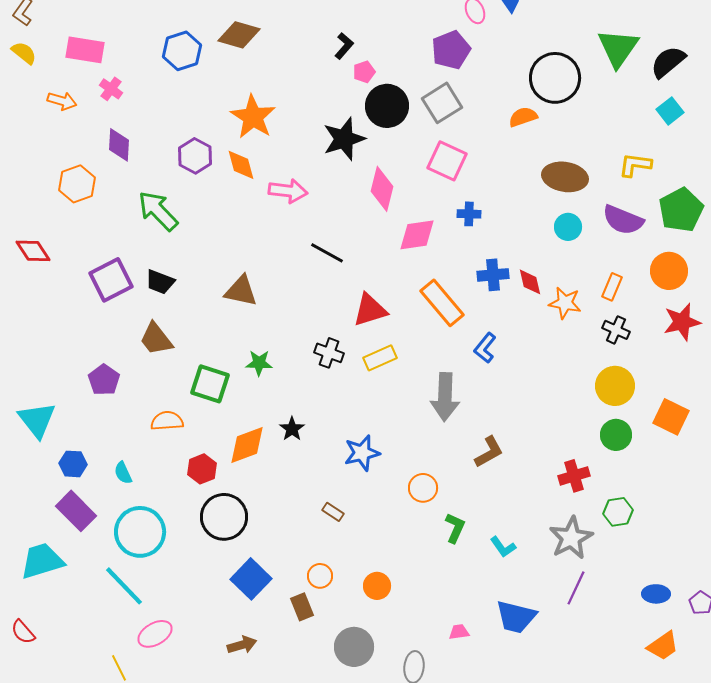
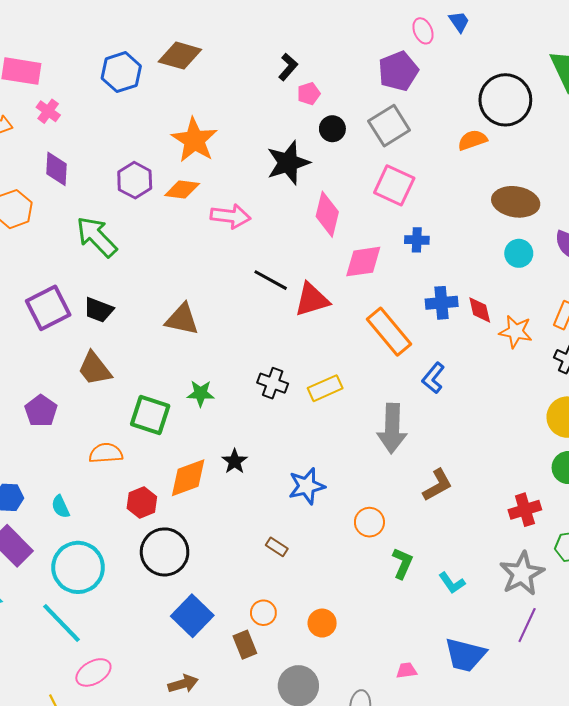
black circle: (387, 106) -> (332, 129), size x0.6
orange diamond: (241, 165) -> (182, 189), turned -68
red triangle: (370, 310) -> (312, 300), moved

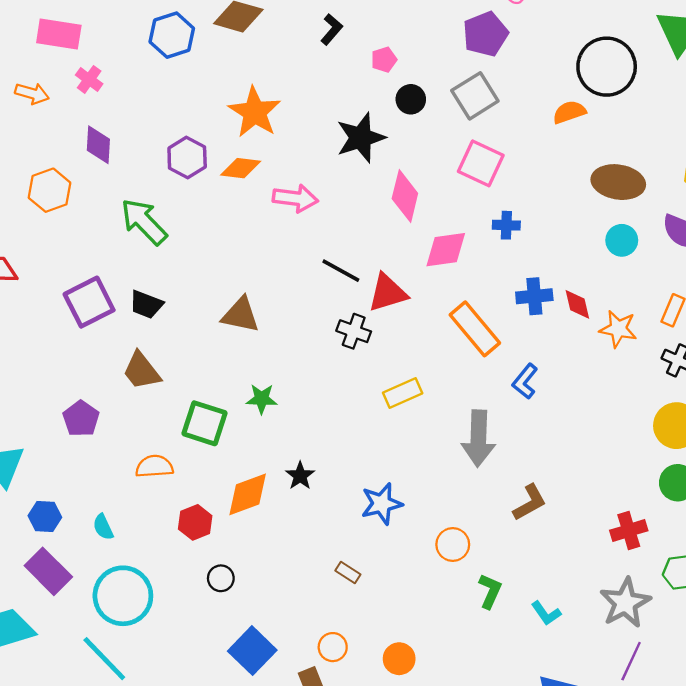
black L-shape: (288, 67) -> (332, 29), moved
black cross: (273, 383) -> (354, 331), moved
black circle: (165, 552) -> (221, 578), size x0.5

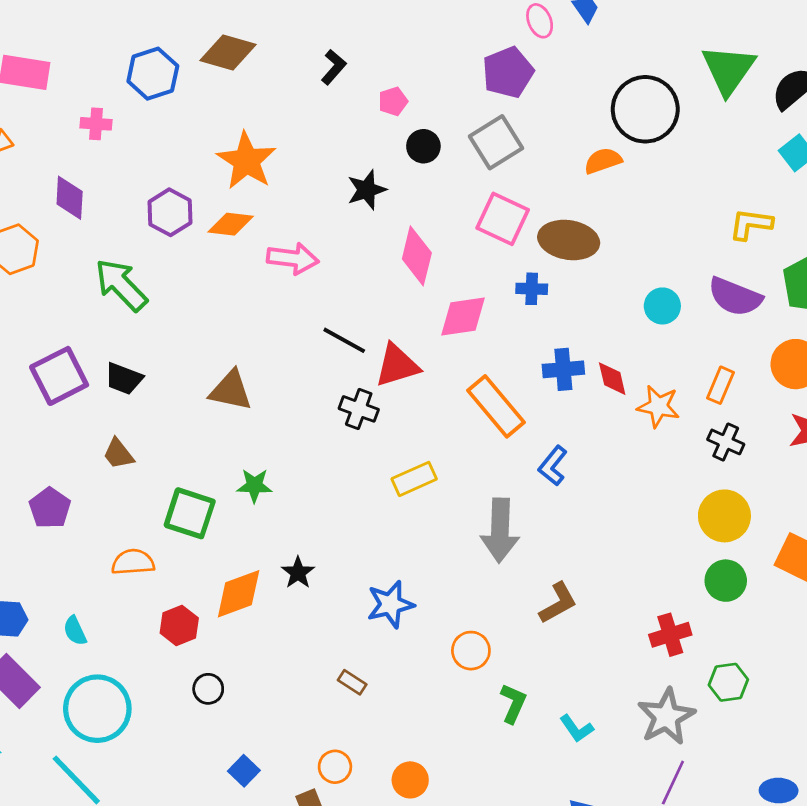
pink cross: (89, 79) -> (96, 124), moved, turned -32
black star: (361, 138) -> (367, 190), size x0.7
brown ellipse: (618, 182) -> (569, 240), moved
brown trapezoid: (142, 371) -> (118, 454), size x0.7
blue square: (252, 651) -> (244, 771), size x0.6

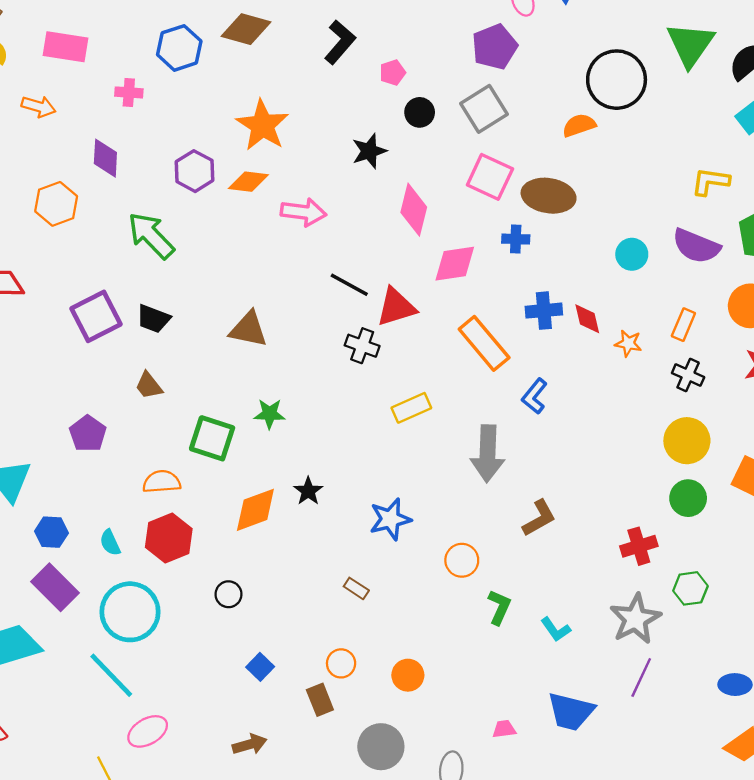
black L-shape: (334, 67) -> (340, 42), size x1.4
orange star: (658, 406) -> (628, 343), size x0.7
red hexagon: (179, 625) -> (169, 538), moved, size x1.4

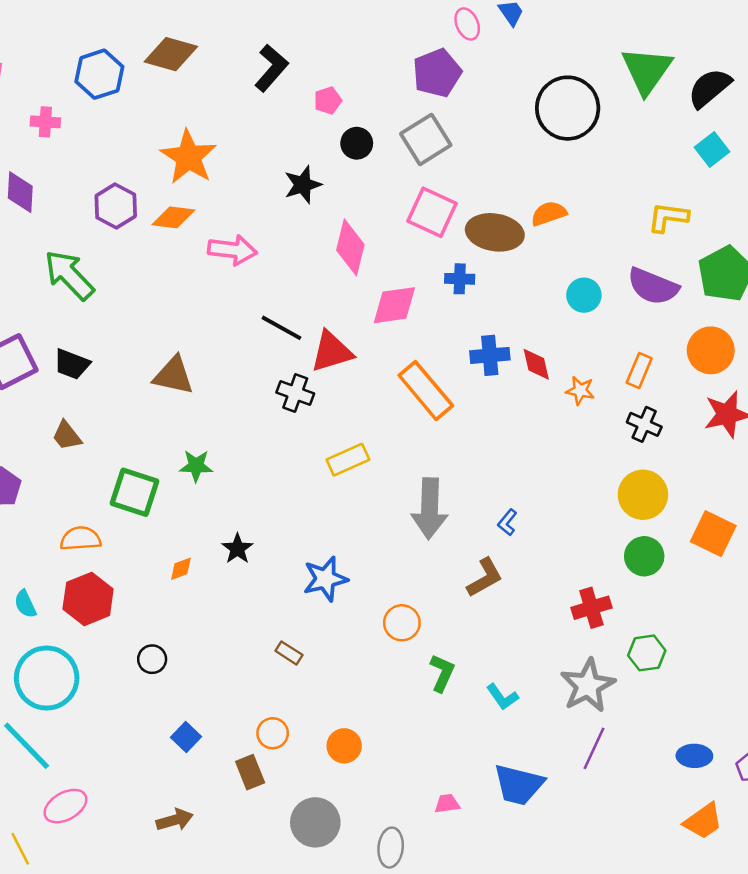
orange semicircle: (579, 125) -> (549, 214), moved
blue L-shape: (534, 396) -> (507, 522), moved, size x0.7
orange diamond: (255, 510) -> (181, 569), size x0.5

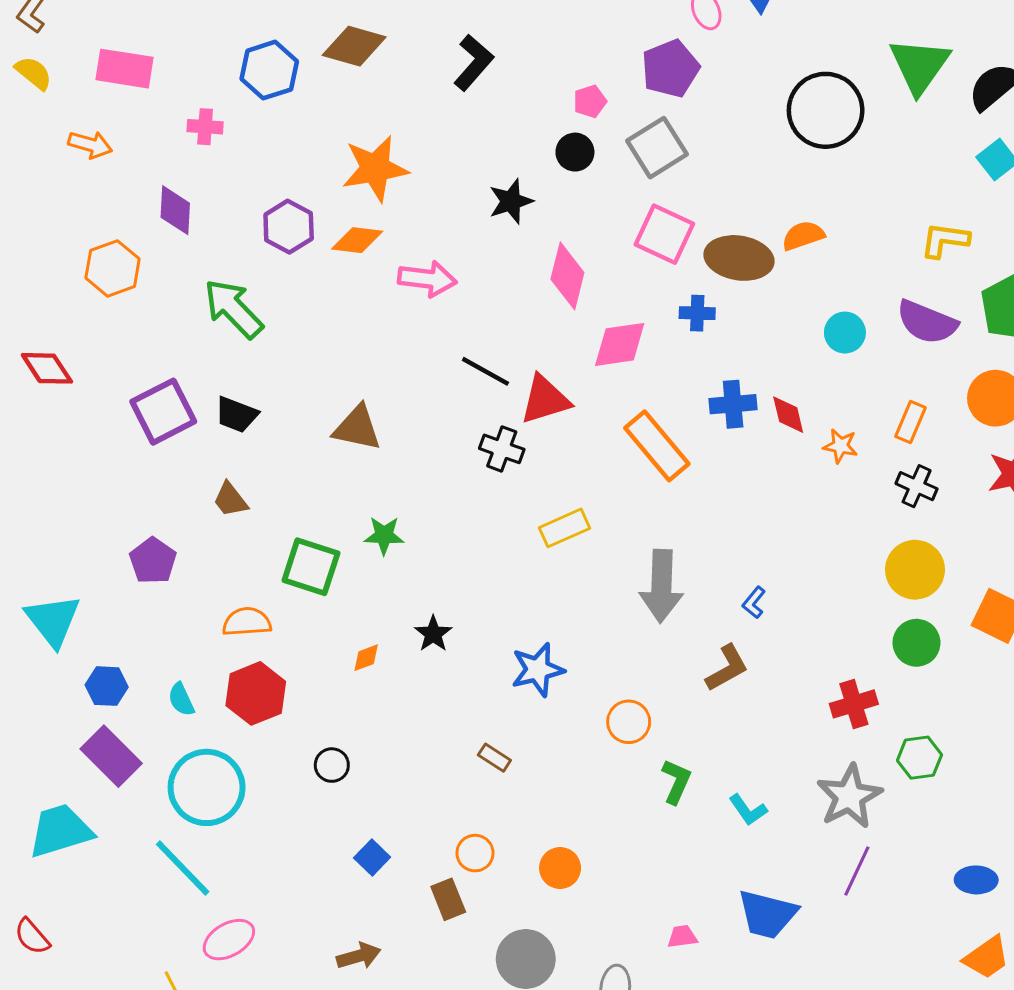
pink pentagon: (328, 101) -> (590, 101), moved
orange star: (188, 157) -> (375, 168), turned 30

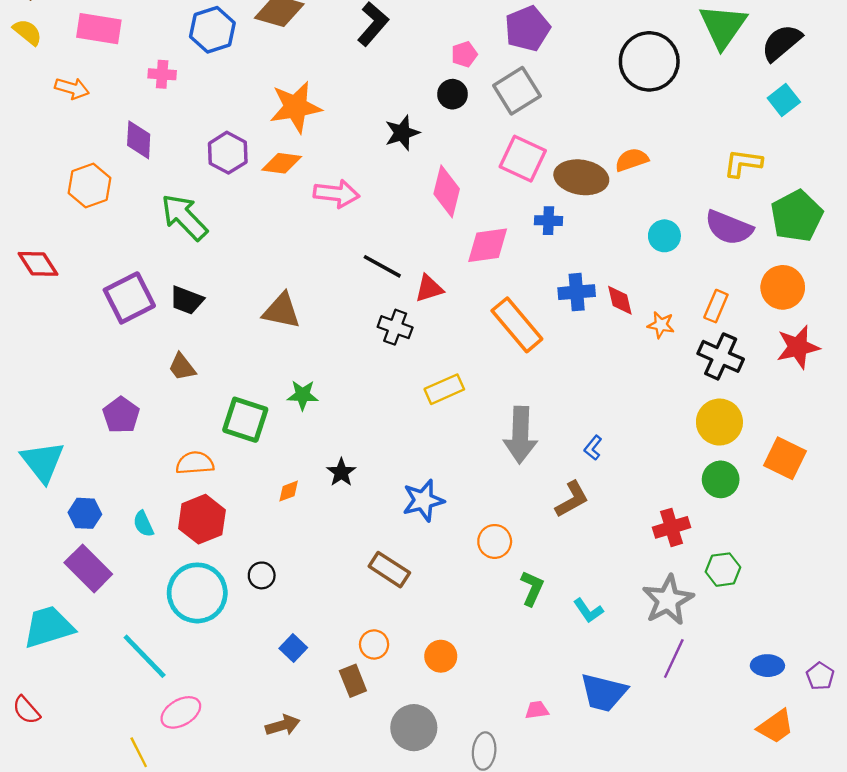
red triangle: (545, 400) -> (429, 289), size x0.7
black cross: (916, 486) -> (721, 356), size x1.4
brown rectangle: (494, 758) -> (389, 570), size x1.6
cyan circle: (207, 787) -> (197, 593), moved

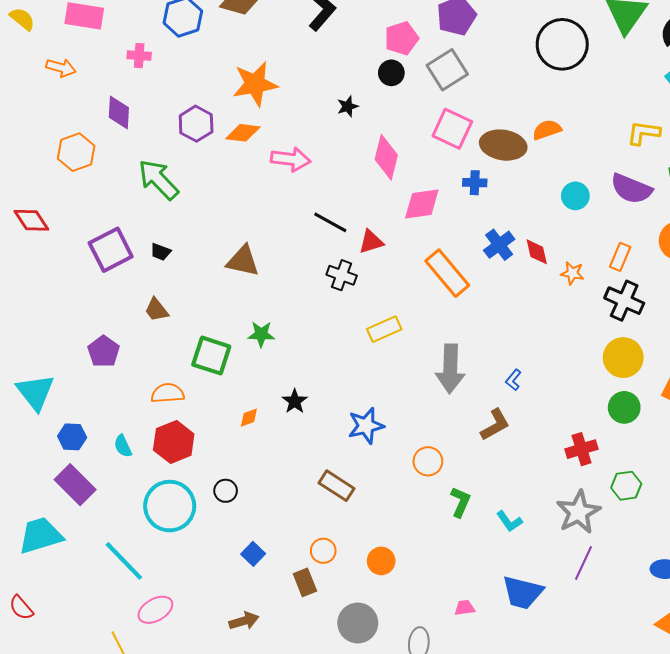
pink pentagon: (464, 54) -> (402, 38), size x1.5
black star: (402, 133) -> (348, 106), size x0.7
blue cross: (577, 292) -> (499, 245), turned -32
black trapezoid: (187, 300) -> (160, 252), size x0.7

